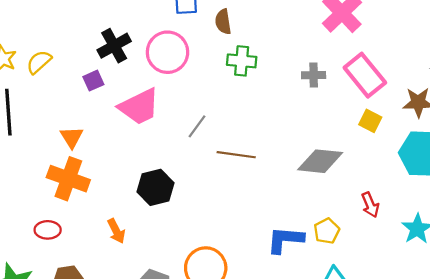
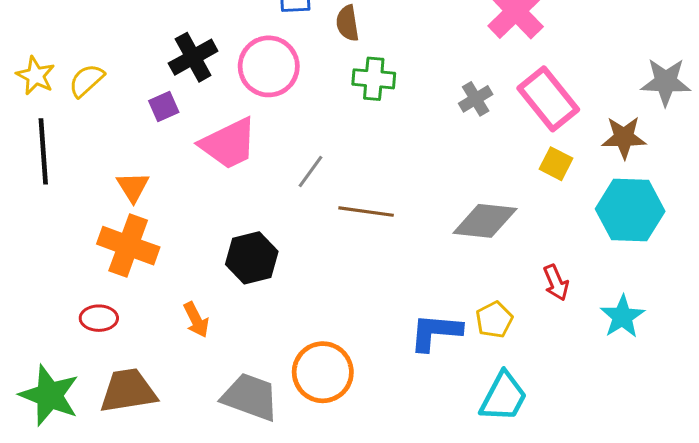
gray cross: (314, 75) -> (476, 99), turned -30

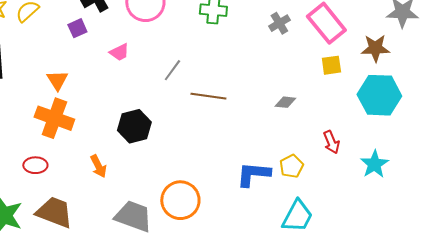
pink trapezoid: (229, 144) -> (119, 52), size x0.5
yellow square: (556, 164) -> (331, 65), turned -35
gray diamond: (485, 221) -> (285, 102), size x0.5
brown trapezoid: (128, 391) -> (54, 212), turned 30

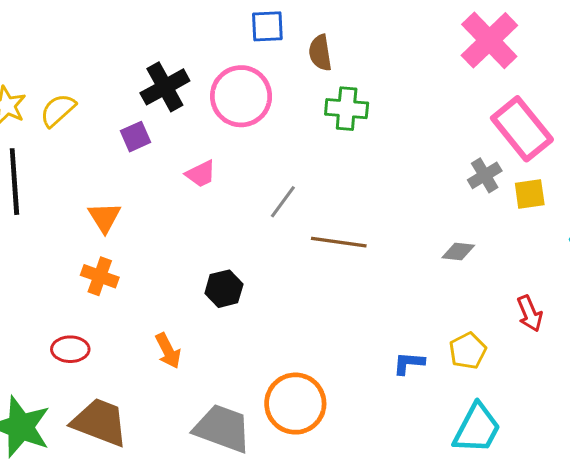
gray cross: (279, 23) -> (485, 175), moved
orange cross: (54, 118) -> (100, 276), size x0.6
black hexagon: (134, 126) -> (224, 289), size x0.7
blue L-shape: (253, 174) -> (409, 363), size x0.6

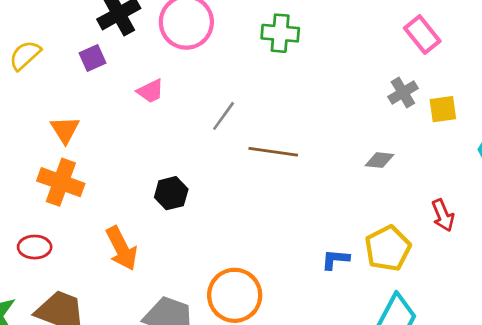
yellow semicircle: (58, 110) -> (25, 55), moved
pink rectangle: (522, 129) -> (422, 35), moved, size x0.7
orange cross: (100, 276) -> (61, 182), size x1.4
orange arrow: (168, 351) -> (122, 248), size x1.4
yellow pentagon: (468, 351) -> (388, 248), size x1.4

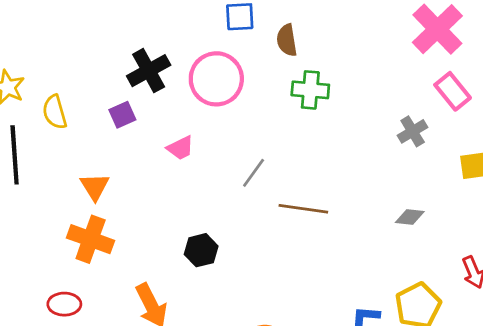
yellow semicircle: (25, 55) -> (55, 112), turned -64
gray cross: (403, 92) -> (413, 131), moved

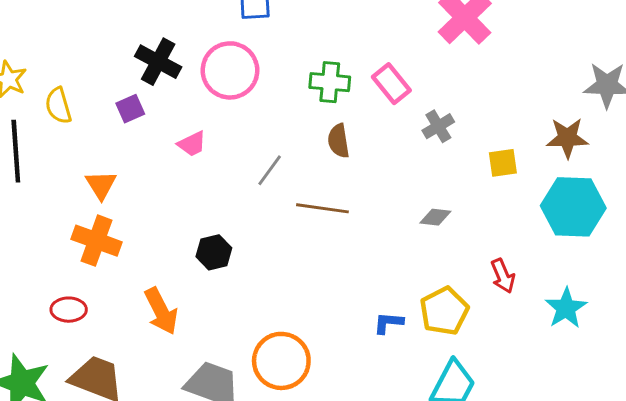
brown semicircle: (287, 40) -> (339, 141), moved
black cross: (149, 71) -> (158, 62), turned -33
pink rectangle: (453, 91) -> (391, 84), moved

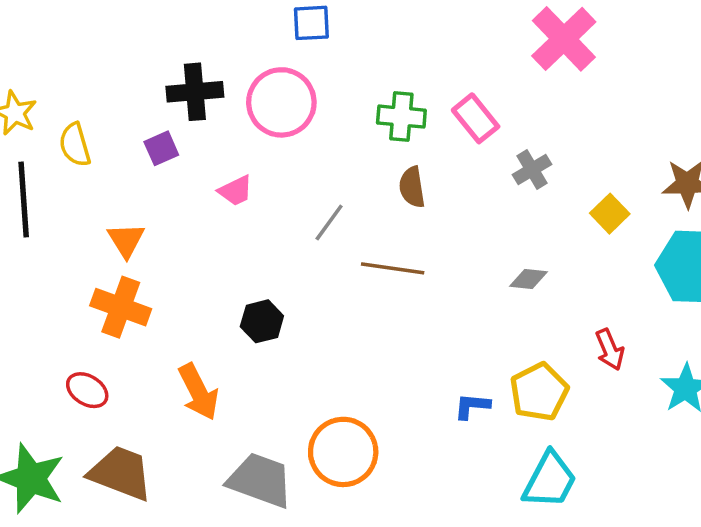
black cross: (158, 62) -> (195, 92), turned -33
yellow square: (503, 163) -> (610, 214), turned -36
red ellipse: (69, 310) -> (87, 390), turned 32

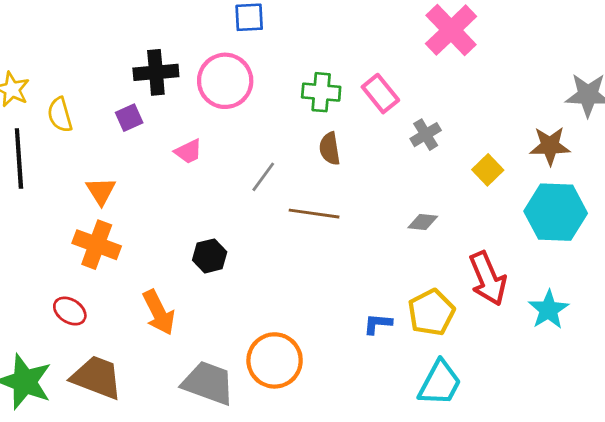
red arrow: (610, 350) -> (488, 279), size x1.6

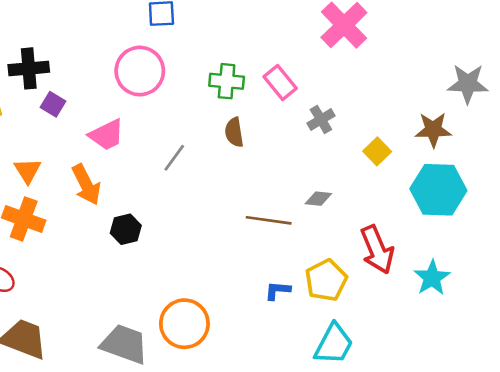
black cross: (156, 72) -> (29, 68), moved
purple square: (129, 118) -> (53, 104), turned -35
pink trapezoid: (188, 151) -> (107, 135), size x1.4
brown line: (314, 214) -> (269, 220), moved
orange arrow: (159, 312) -> (86, 185), moved

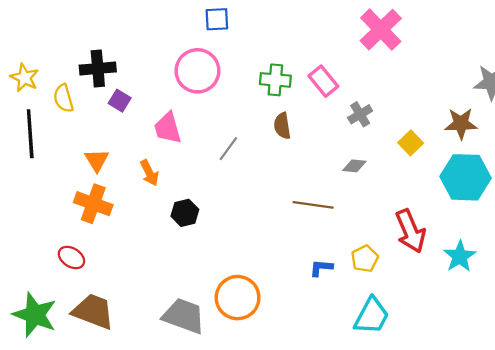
pink trapezoid: (107, 135) -> (168, 128), turned 100
orange arrow: (86, 185) -> (149, 173), size x0.7
gray diamond: (318, 199) -> (354, 166), moved
yellow pentagon: (326, 280) -> (365, 259), size x0.7

